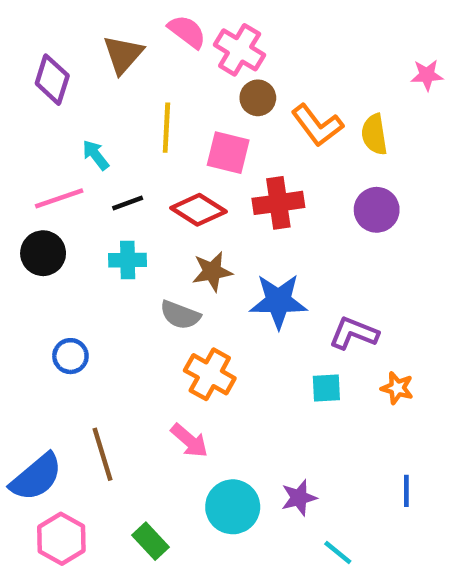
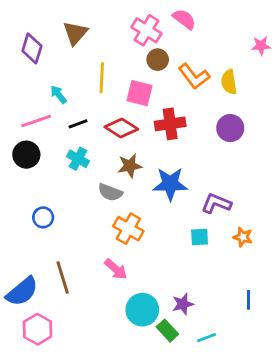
pink semicircle: (187, 32) -> (184, 19), moved
cyan cross: (128, 260) -> (78, 159), turned 30
green rectangle: (150, 541) -> (167, 331), moved
cyan line: (338, 553) -> (207, 338), turned -60

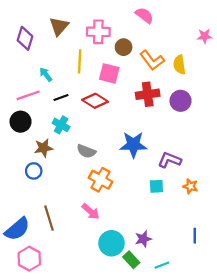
pink cross: (146, 30) -> (98, 32), moved, turned -30
red cross: (170, 124) -> (148, 94), moved
brown star: (130, 166) -> (44, 148), moved

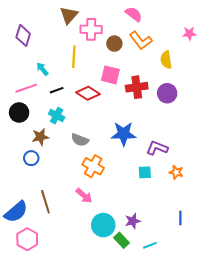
brown triangle: (59, 26) -> (69, 15), moved
orange L-shape: (152, 60) -> (141, 41), moved
pink square: (109, 73) -> (110, 75), moved

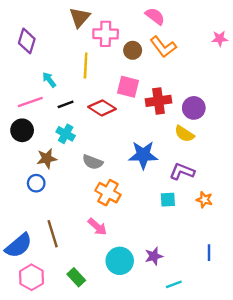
yellow semicircle: (166, 60) -> (184, 134), moved, turned -48
green rectangle: (121, 240) -> (76, 277), moved

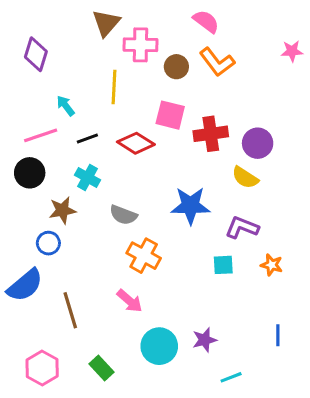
blue semicircle: (19, 246) -> (25, 285), moved

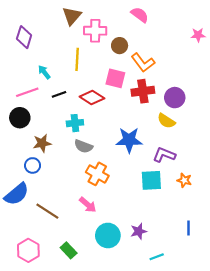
orange L-shape: (217, 62) -> (143, 63), moved
cyan cross: (87, 178) -> (75, 123), moved, turned -35
cyan square: (223, 265) -> (151, 180), size x1.5
brown line: (70, 310) -> (47, 211), turned -40

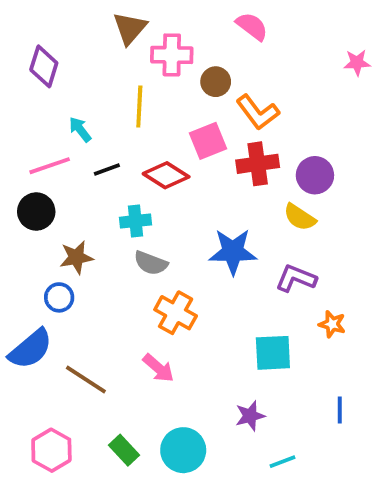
pink square: (115, 78) -> (208, 141), turned -36
cyan square: (151, 180) -> (273, 353), moved
cyan circle: (108, 235) -> (183, 450), moved

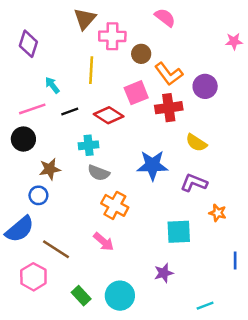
purple circle: (315, 175) -> (205, 86), moved
blue line: (340, 410) -> (235, 261), moved
pink hexagon: (51, 450) -> (33, 277), moved
cyan line: (282, 462) -> (205, 306), moved

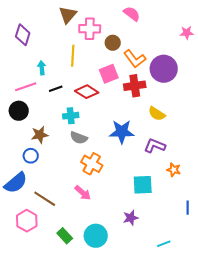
cyan arrow: (52, 85) -> (42, 68), turned 32
purple circle: (205, 86) -> (164, 69), size x1.4

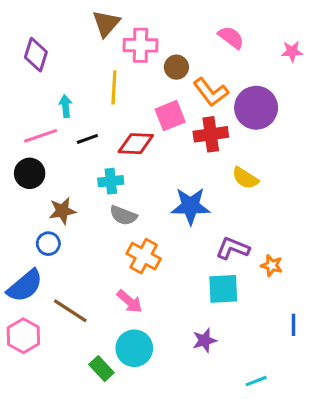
pink semicircle: (132, 14) -> (231, 37), moved
red diamond: (87, 92) -> (136, 144), turned -30
purple L-shape: (155, 146) -> (233, 248), moved
pink hexagon: (27, 221) -> (23, 336), moved
cyan circle: (96, 236) -> (134, 348), moved

